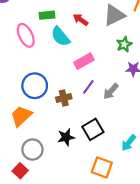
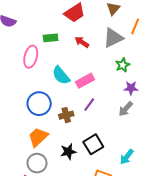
pink ellipse: (26, 35) -> (31, 57), turned 40
cyan semicircle: (60, 36) -> (61, 75), moved
gray arrow: (111, 91) -> (126, 109), moved
orange trapezoid: (21, 116) -> (38, 137), moved

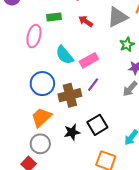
brown cross: (66, 115) -> (70, 95), size x1.5

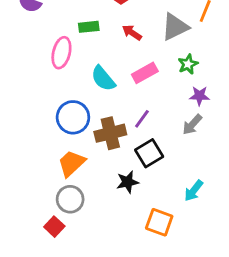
pink rectangle: (89, 60) -> (145, 73), moved
black square: (97, 125) -> (149, 153), moved
black star: (72, 132) -> (128, 182), moved

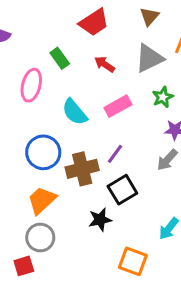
green rectangle: (89, 27) -> (60, 58), turned 60
red square: (54, 227) -> (24, 266), turned 30

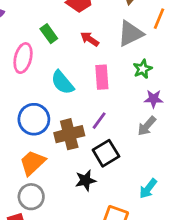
pink rectangle: (118, 106) -> (102, 77), turned -65

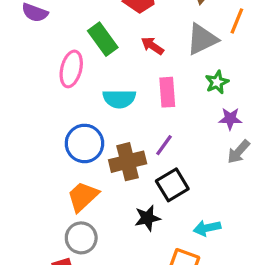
green rectangle: (49, 34) -> (103, 39), size x1.4
cyan semicircle: (62, 83) -> (119, 99), turned -50
gray arrow: (147, 126) -> (239, 152), moved
cyan arrow: (148, 189) -> (207, 228), moved, turned 40

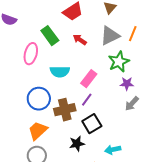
orange line: (237, 21) -> (133, 34), moved
green star: (217, 82) -> (119, 62), size x1.5
pink rectangle: (167, 92) -> (89, 79), moved, turned 42

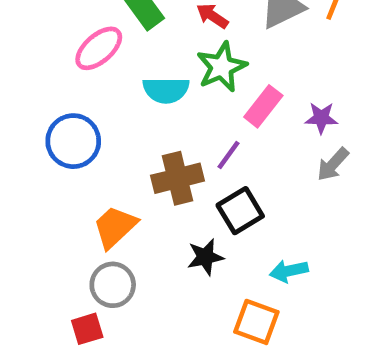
pink ellipse: (31, 54) -> (99, 48), turned 35
green star: (119, 62) -> (222, 67), moved
pink rectangle: (89, 79) -> (263, 106), moved
blue circle: (39, 99) -> (73, 141), moved

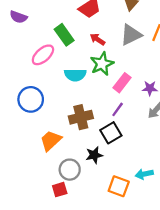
purple line: (229, 155) -> (118, 109), moved
cyan arrow: (289, 271) -> (144, 174), moved
gray circle: (113, 285) -> (70, 170), moved
red square: (87, 329) -> (60, 190), moved

